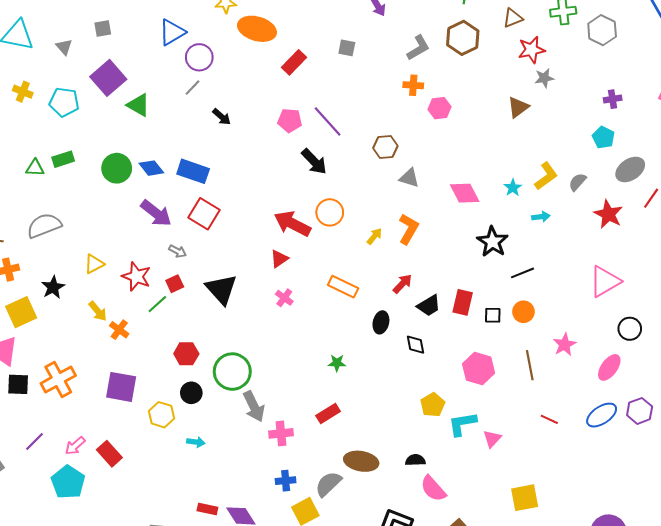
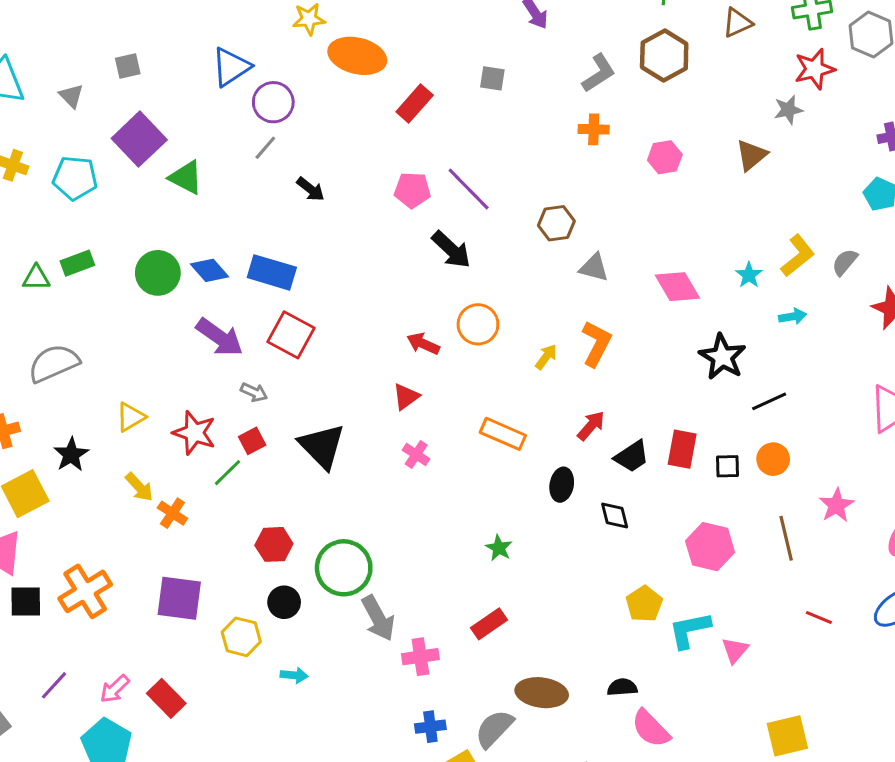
red star: (532, 50) -> (815, 69), moved
pink hexagon: (440, 108) -> (665, 157), moved
red arrow: (292, 224) -> (423, 344), size x0.6
green star: (337, 363) -> (499, 548), turned 30

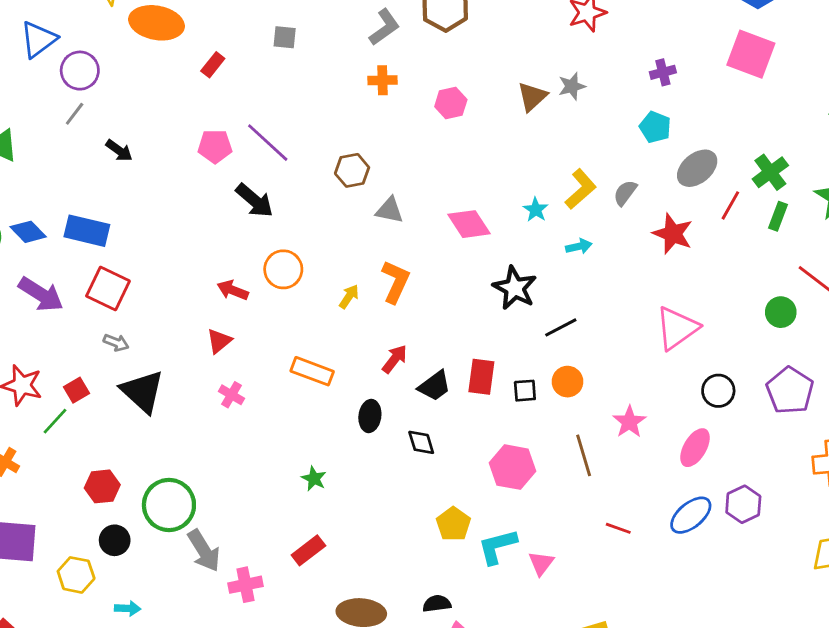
red rectangle: (415, 103) -> (213, 65), size x0.7
gray star: (788, 110) -> (572, 86), moved
gray arrow: (254, 392) -> (116, 343), moved

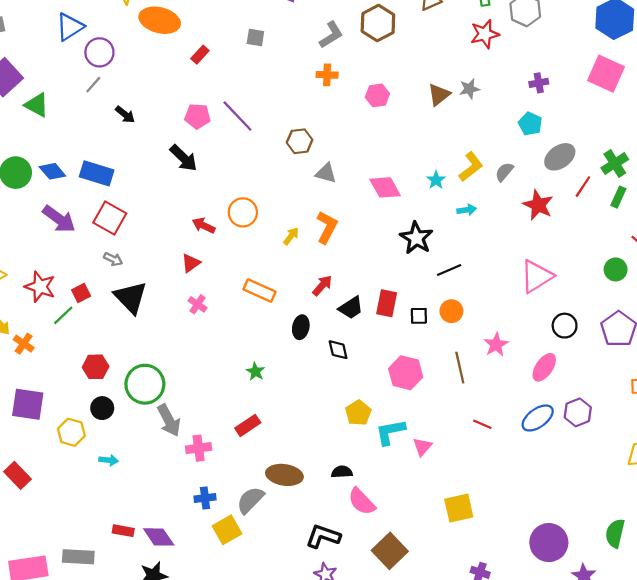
black arrow: (255, 200) -> (184, 158), moved

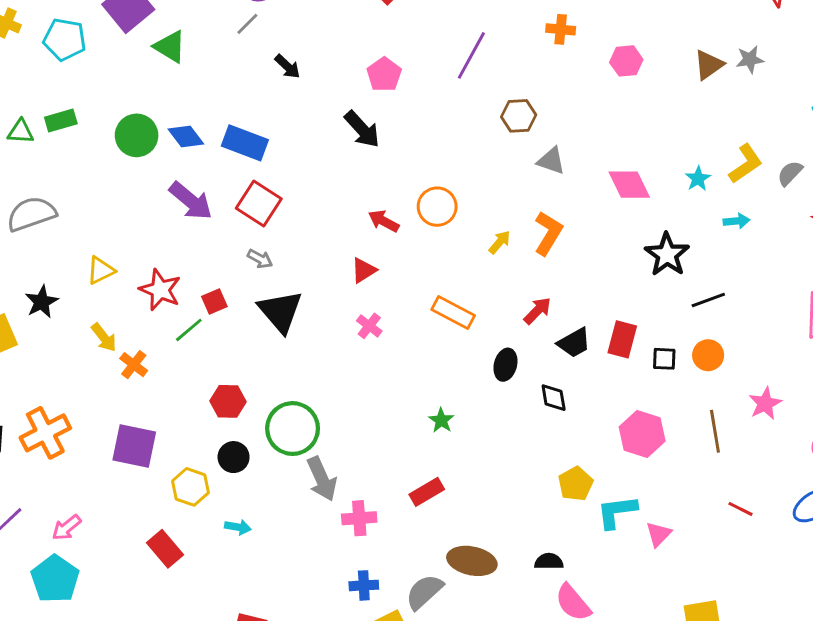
pink pentagon: (197, 116) -> (384, 74), turned 30
purple line: (237, 116) -> (471, 55), moved, turned 69
red rectangle: (17, 475) -> (165, 549), moved

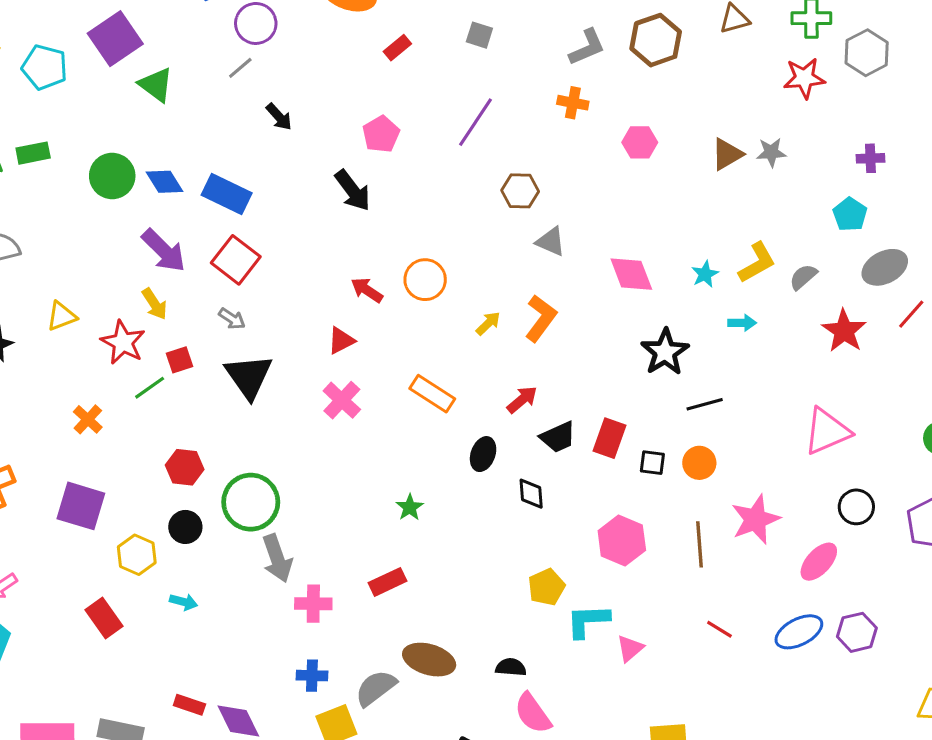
pink cross: (369, 326) -> (342, 400), size x1.4
yellow arrow: (104, 337) -> (155, 304), moved
pink star: (765, 403) -> (755, 519), size x1.4

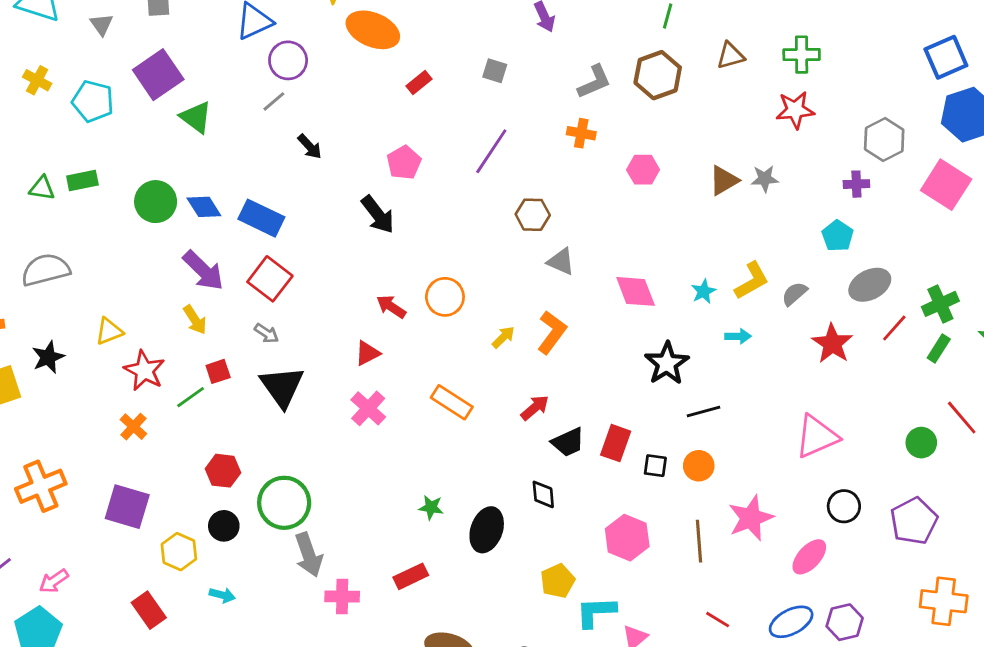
gray hexagon: (867, 53) -> (884, 140), moved
red star: (123, 342) -> (144, 371), moved
black ellipse: (483, 454) -> (487, 530), moved, size x1.4
green star: (410, 507) -> (431, 507), turned -30

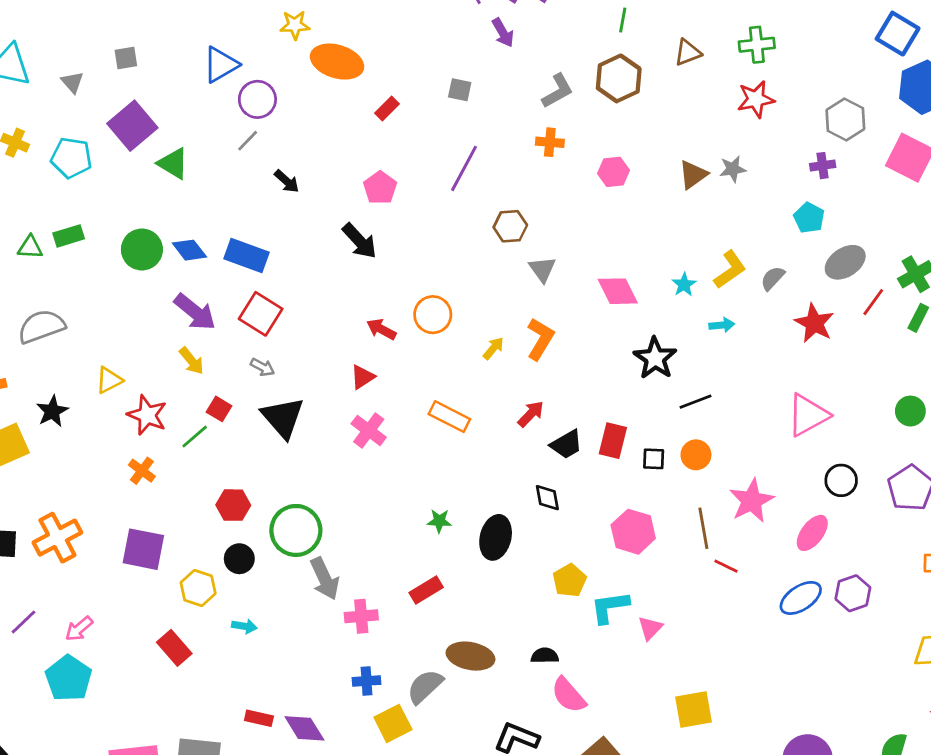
blue square: (946, 57) -> (898, 34), turned -30
gray triangle: (561, 261) -> (542, 269), turned 36
red square: (218, 371) -> (219, 409), turned -35
red line: (718, 620) -> (726, 566), moved

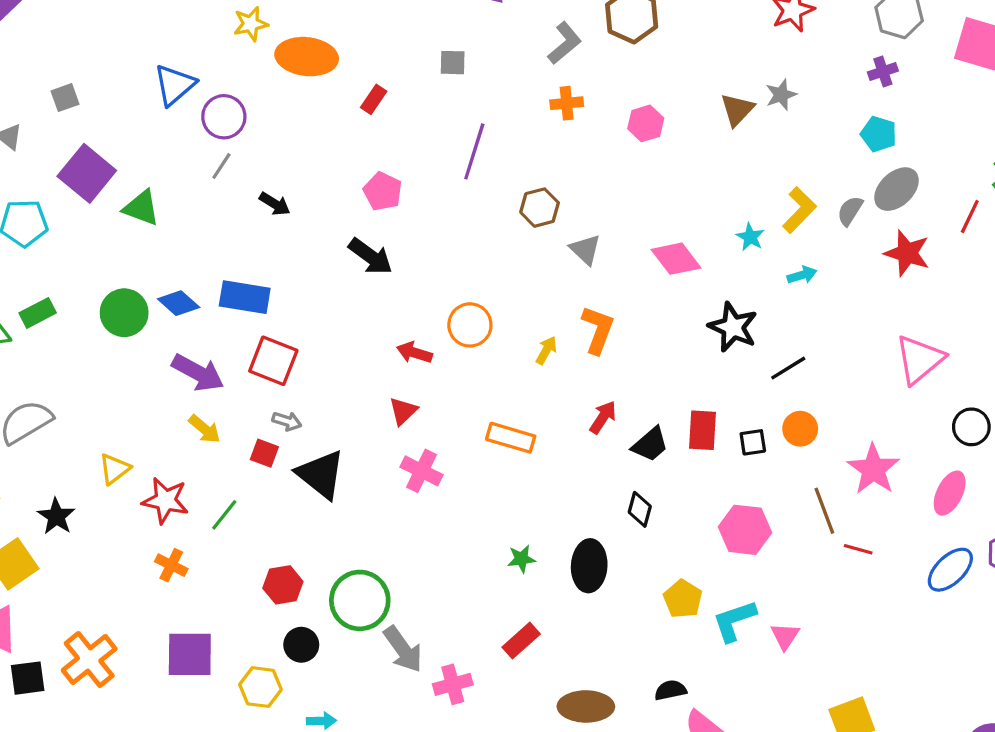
gray ellipse: (845, 262) -> (896, 189), moved
red square: (219, 409) -> (264, 453), moved
black diamond: (547, 498) -> (640, 509), turned 36

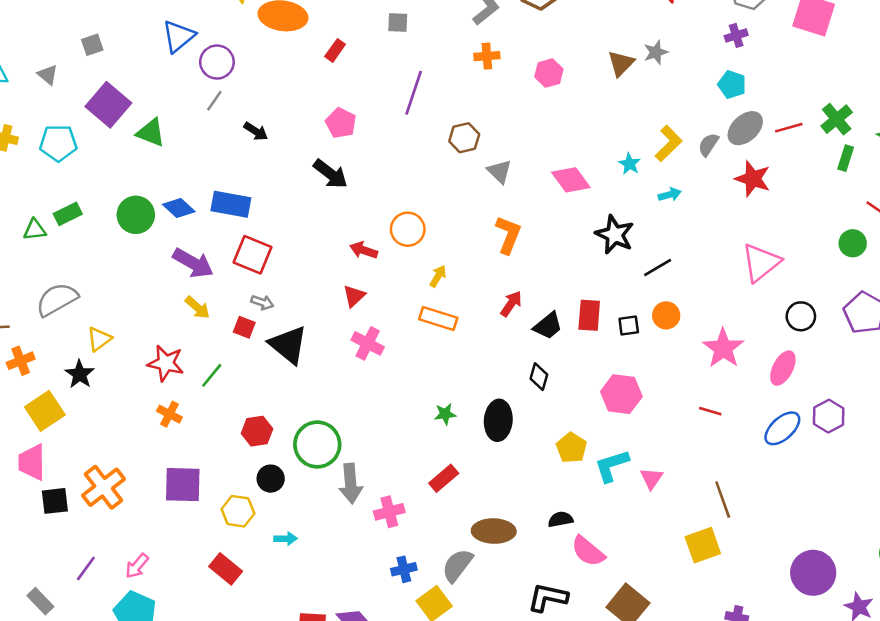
red line: (970, 216) -> (789, 128), moved, turned 48
yellow arrow: (546, 350) -> (438, 276), moved
yellow triangle: (114, 469) -> (99, 339), moved
brown line: (824, 511) -> (723, 500), moved
gray arrow: (403, 649) -> (351, 484), turned 30

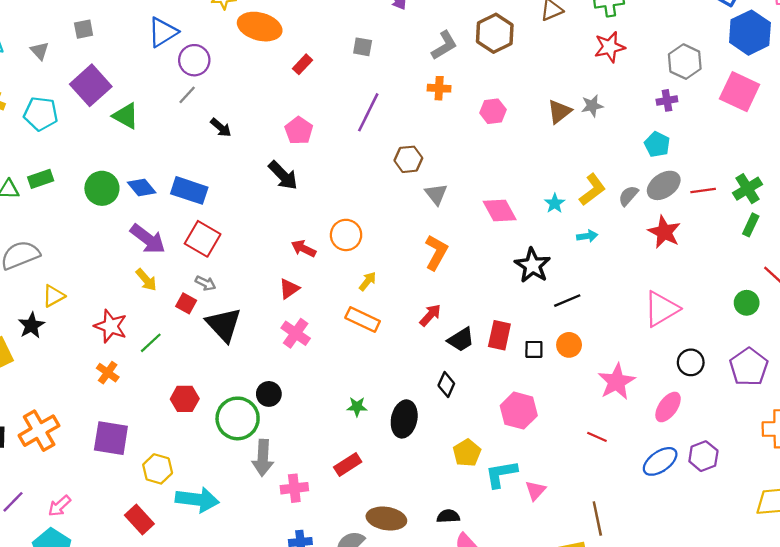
black circle: (271, 479) -> (269, 394), moved
cyan arrow: (285, 539) -> (197, 500), size x2.0

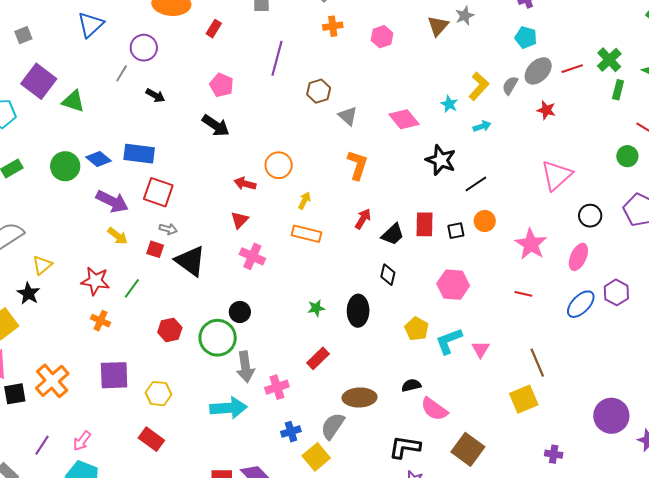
purple circle: (194, 60) -> (144, 48), moved
red star: (664, 232) -> (546, 110), size x0.7
cyan arrow: (197, 500) -> (229, 408), moved

